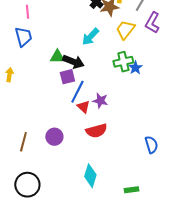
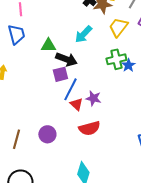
green triangle: (57, 57) -> (48, 45), moved

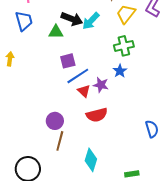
black arrow: (66, 59) -> (72, 19), moved
blue star: (128, 65) -> (120, 71), moved
blue line: (70, 89) -> (78, 76), turned 30
brown line: (16, 139) -> (60, 141), moved

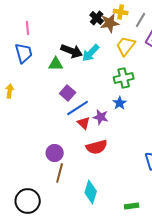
purple square: (68, 61) -> (68, 93), turned -35

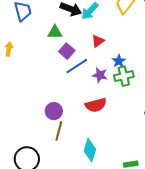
green triangle: (56, 64) -> (55, 32), moved
green cross: (124, 78) -> (124, 76), moved
red triangle: (84, 123) -> (98, 41), moved, turned 40

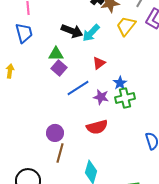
purple square: (67, 51) -> (59, 68), moved

